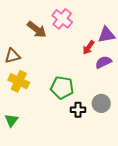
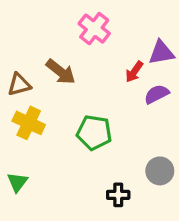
brown arrow: (37, 29) -> (61, 72), moved
gray circle: (101, 103) -> (160, 171), moved
black cross: (78, 110) -> (118, 195), moved

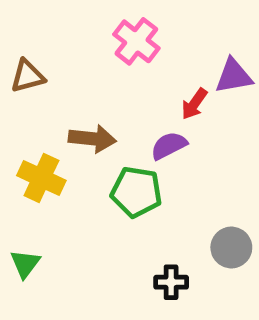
brown arrow: (61, 72) -> (92, 139), moved, turned -32
brown triangle: (19, 85) -> (27, 76), moved
purple semicircle: (157, 94) -> (169, 146), moved

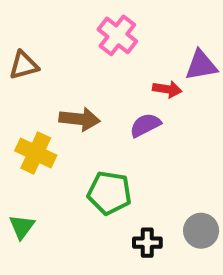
red arrow: (194, 104) -> (167, 89), turned -116
green pentagon: (136, 192) -> (109, 193), moved
gray circle: (231, 247) -> (201, 231), moved

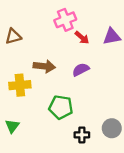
pink cross: (117, 35) -> (65, 20), turned 30
red arrow: (167, 89) -> (82, 38), moved, turned 32
yellow cross: (36, 153) -> (20, 85), turned -30

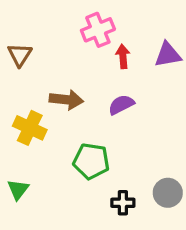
brown triangle: (13, 36) -> (20, 55), turned -42
red arrow: (82, 38) -> (123, 56), turned -136
yellow cross: (20, 85) -> (30, 128), turned 30

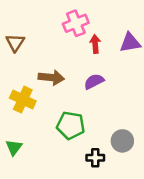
gray circle: (168, 193) -> (122, 141), moved

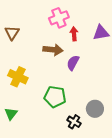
brown arrow: (51, 78) -> (53, 50), moved
purple semicircle: (94, 81) -> (73, 63), turned -35
black cross: (95, 158) -> (74, 122), turned 32

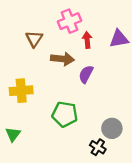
brown triangle: (12, 33) -> (34, 39), moved
yellow cross: (18, 77) -> (21, 91), turned -30
black cross: (74, 122) -> (98, 147), moved

